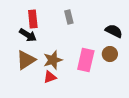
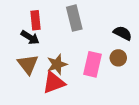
gray rectangle: (69, 17) -> (74, 18), size x1.6
brown triangle: (26, 60) -> (28, 64), turned -35
red triangle: (50, 77) -> (54, 83), size x1.6

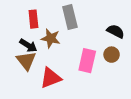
black arrow: (30, 37) -> (28, 45), moved
brown star: (57, 64) -> (51, 38), moved, turned 30

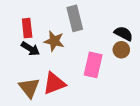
red rectangle: (33, 19) -> (27, 28), moved
brown circle: (112, 55) -> (121, 50), moved
brown triangle: (26, 61) -> (29, 88), moved

